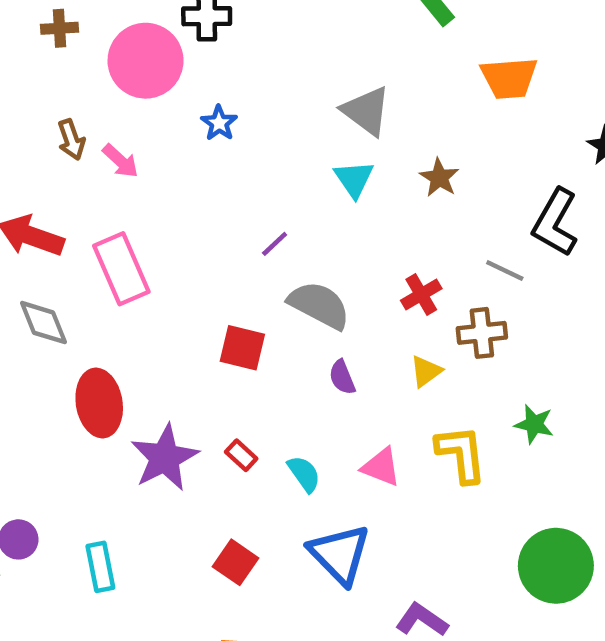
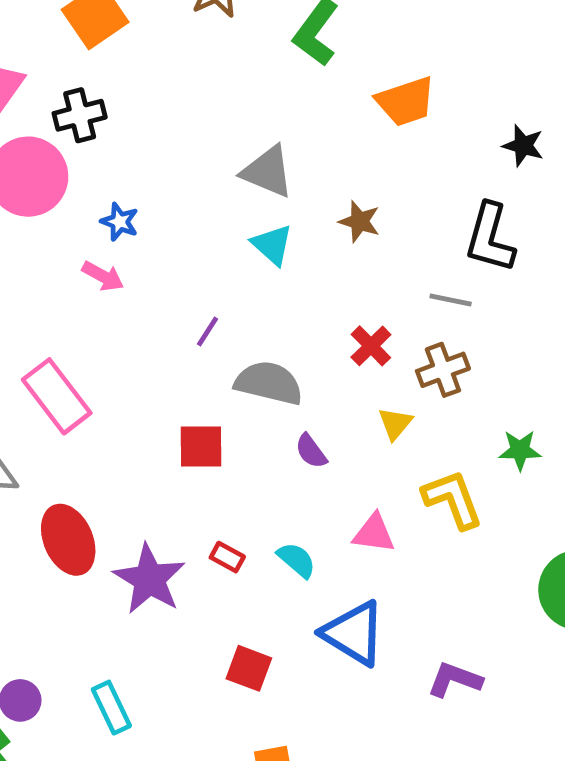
pink arrow: (120, 161) -> (103, 276), moved

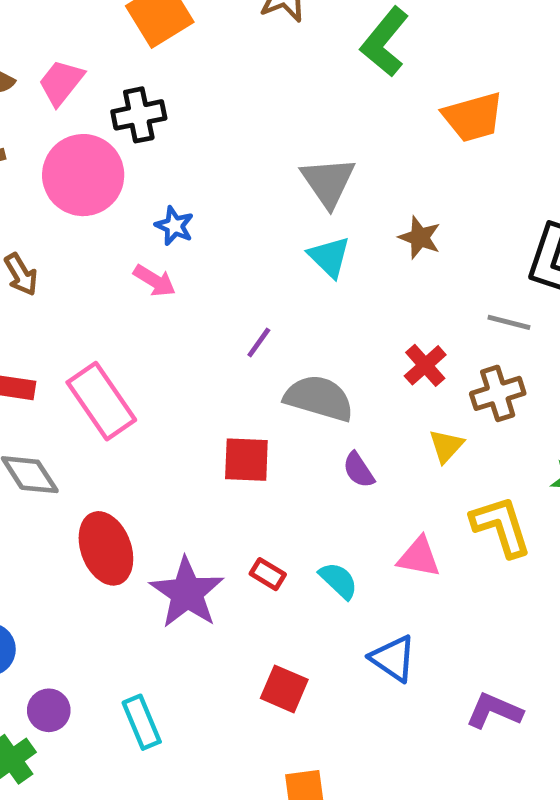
gray triangle: (268, 172) -> (328, 182), turned 30
blue triangle: (354, 633) -> (393, 658), size x0.7

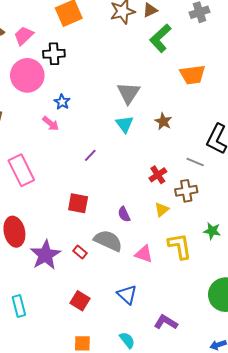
gray semicircle: (319, 398) -> (108, 241), moved
cyan semicircle: (338, 581) -> (127, 340), moved

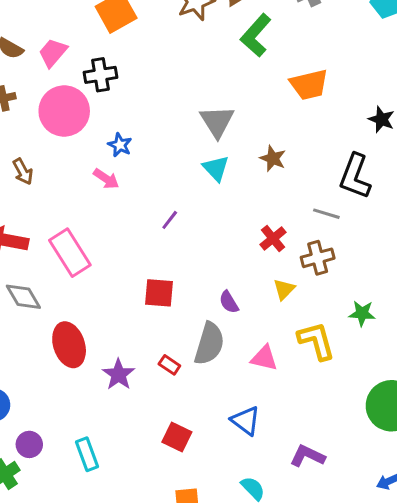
gray semicircle: (108, 241) -> (209, 344), turned 88
purple star: (45, 255) -> (119, 374), size x0.7

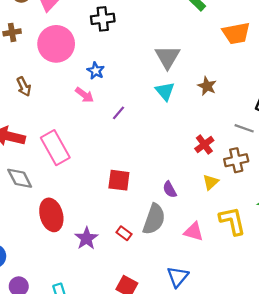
black cross: (100, 75) -> (103, 19), moved
purple line: (170, 220) -> (118, 113), moved
blue triangle: (246, 421) -> (178, 277), turned 30

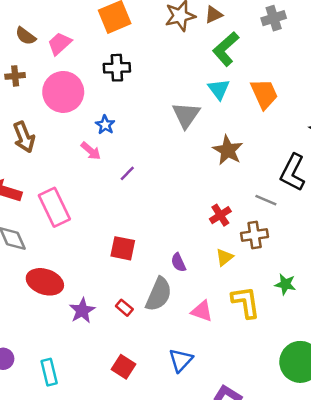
orange trapezoid: (236, 33) -> (264, 94), turned -108
brown star: (207, 86) -> (228, 150), size x1.4
brown arrow: (24, 87) -> (24, 137), size x1.4
cyan triangle: (165, 91) -> (219, 89), moved
red ellipse: (51, 215) -> (45, 282), turned -60

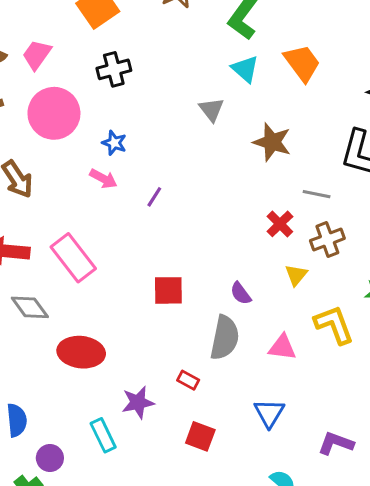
gray triangle: (186, 115) -> (211, 110), size x0.7
gray line: (266, 200) -> (317, 194), moved
red rectangle: (124, 308) -> (188, 380), moved
purple star: (82, 311) -> (138, 402), moved, turned 30
cyan rectangle: (49, 372) -> (103, 435), moved

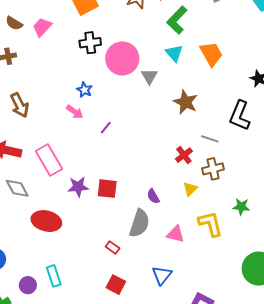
pink circle: (54, 113) -> (122, 58), moved
purple star: (138, 402) -> (78, 187), moved
purple circle: (50, 458) -> (28, 285), moved

